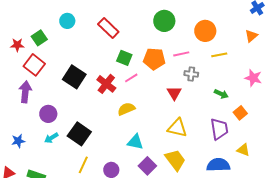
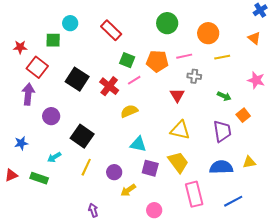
orange triangle: (251, 36) -> (254, 38), turned -40
green square: (39, 38) -> (53, 40), moved, turned 35
cyan arrow: (51, 138) -> (54, 157), moved
yellow triangle: (243, 150) -> (249, 162), moved, turned -32
purple square: (147, 166) -> (150, 168), turned -30

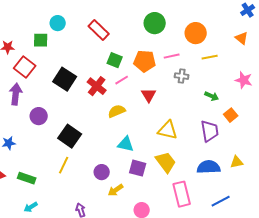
red triangle: (177, 95) -> (149, 95), moved
cyan arrow: (54, 157) -> (31, 207), moved
yellow line: (86, 167) -> (64, 165), moved

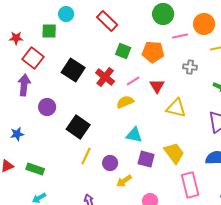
pink line: (172, 56) -> (180, 36), moved
pink line: (122, 80) -> (133, 81), moved
yellow triangle: (168, 130) -> (176, 108), moved
yellow line: (64, 165) -> (86, 156), moved

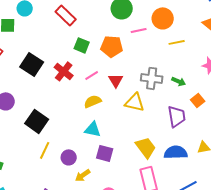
gray cross: (190, 67) -> (152, 78), moved, size x1.5
yellow semicircle: (125, 102) -> (93, 101), moved
yellow trapezoid: (174, 153) -> (146, 147), moved

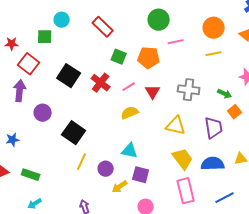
orange circle: (163, 18) -> (214, 28), moved
green arrow: (179, 81) -> (225, 94), moved
yellow triangle: (135, 102) -> (176, 126), moved
cyan triangle: (93, 129) -> (130, 151), moved
purple square: (105, 153) -> (141, 175), moved

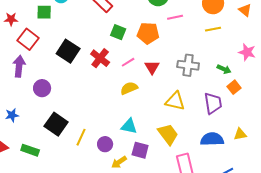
black square: (74, 133) -> (56, 124), moved
yellow trapezoid: (183, 159) -> (168, 134), moved

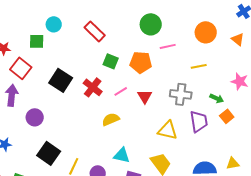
yellow line: (213, 29) -> (199, 66), moved
yellow semicircle: (129, 88) -> (111, 119), moved
purple trapezoid: (213, 103) -> (199, 121), moved

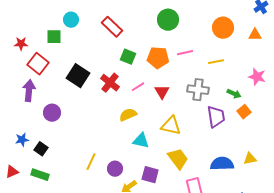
orange triangle: (238, 39) -> (255, 35), turned -40
pink line: (168, 46) -> (185, 53), moved
yellow triangle: (168, 130) -> (171, 126), moved
black square: (49, 153) -> (41, 149), moved, size x0.6
cyan triangle: (122, 155) -> (141, 141), moved

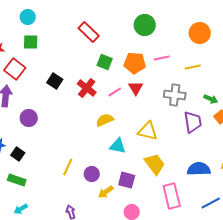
cyan circle: (71, 20) -> (28, 17), moved
black square: (78, 76) -> (55, 81), size x0.7
red triangle: (162, 92) -> (136, 88), moved

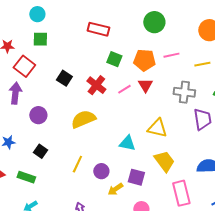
red rectangle: (89, 32) -> (98, 29), turned -30
yellow semicircle: (105, 120) -> (83, 119), moved, size x1.4
black square: (18, 154) -> (40, 151), moved

